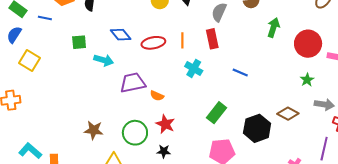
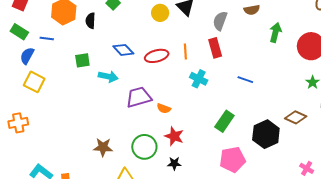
blue semicircle: (14, 35) -> (27, 56), moved

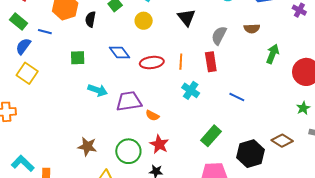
yellow circle: (160, 13) -> (144, 21), moved
cyan arrow: (108, 77) -> (98, 90), moved

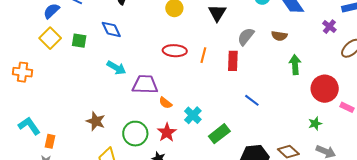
blue diamond: (119, 52) -> (111, 29), moved
green arrow: (273, 54) -> (295, 65), turned -36
green square: (78, 58) -> (79, 41), moved
cyan cross: (191, 90) -> (193, 115), moved

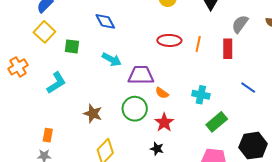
green square: (79, 41) -> (72, 46), moved
orange cross: (23, 72) -> (18, 67), turned -36
cyan cross: (193, 115) -> (201, 95), moved, turned -30
cyan L-shape: (29, 126) -> (56, 83), moved, turned 95
green circle: (135, 134) -> (135, 109), moved

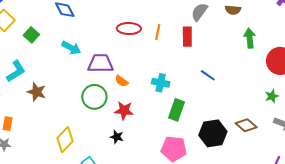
green square: (72, 46) -> (31, 35), turned 35
brown star: (93, 114) -> (37, 92), moved
red star: (164, 122) -> (124, 111), turned -30
green rectangle: (217, 122) -> (176, 110), turned -30

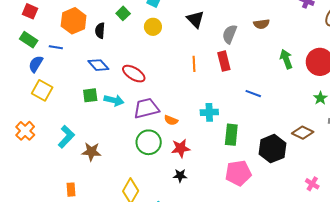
red ellipse: (129, 29) -> (134, 74), moved, turned 45
green square: (31, 35) -> (90, 95), moved, turned -35
green arrow: (250, 38) -> (286, 59), moved

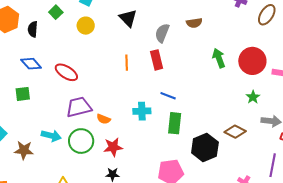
blue line: (253, 94) -> (168, 96), moved
cyan arrow: (114, 100) -> (51, 136), moved
green rectangle: (231, 135) -> (175, 123), moved

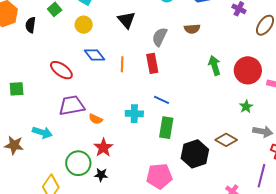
blue diamond: (31, 64) -> (95, 55), moved
green circle: (81, 141) -> (78, 163), moved
red star: (113, 147) -> (103, 148), turned -30

